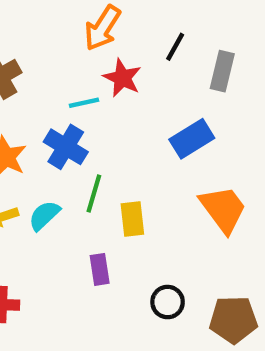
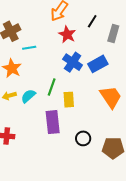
cyan line: (84, 103) -> (29, 48), moved
blue cross: (66, 147) -> (73, 62), moved
purple rectangle: (100, 269) -> (53, 122), size x1.6

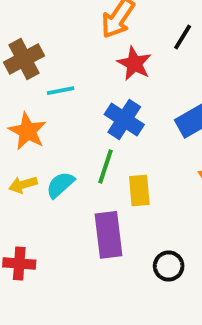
blue cross: (73, 62) -> (124, 119), moved

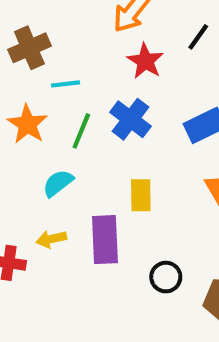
green line: (106, 166) -> (81, 131), moved
yellow arrow: (23, 185) -> (51, 239), moved

